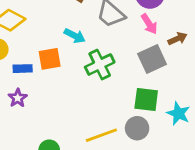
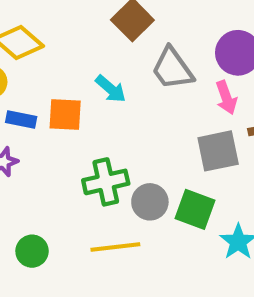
green cross: (100, 65) -> (106, 182), moved
gray circle: (137, 128) -> (150, 202), moved

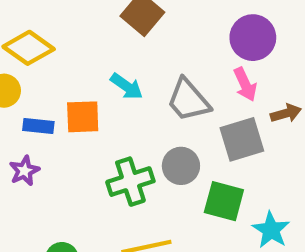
gray trapezoid: (172, 69) -> (188, 100), moved
gray circle: (150, 202) -> (181, 166), moved

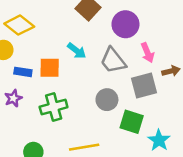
purple circle: (253, 38) -> (125, 24), moved
green cross: (130, 182) -> (54, 107), moved

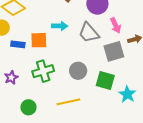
cyan arrow: (77, 51) -> (60, 26), turned -35
purple star: (13, 98) -> (11, 77), moved
gray circle: (107, 100) -> (78, 71), moved

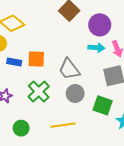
cyan arrow: (60, 26) -> (96, 48), moved
gray trapezoid: (89, 33) -> (69, 69), moved
green cross: (43, 71) -> (39, 92), turned -30

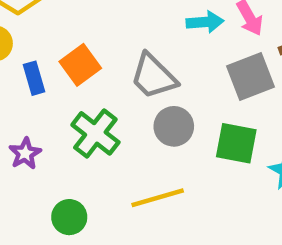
orange square: (36, 59) -> (80, 65), turned -30
blue rectangle: (14, 62) -> (34, 78), turned 72

